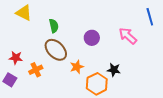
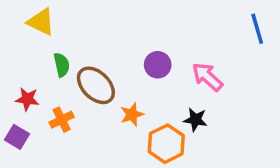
green semicircle: (54, 26) -> (62, 65), moved
pink arrow: (128, 36) -> (207, 77), moved

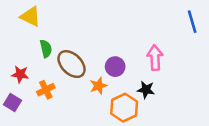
purple circle: (158, 65) -> (115, 67), moved
pink arrow: (207, 77) -> (155, 58), turned 45

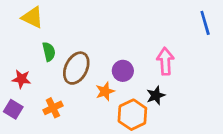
brown ellipse: (72, 64) -> (76, 68), turned 72
orange cross: (46, 90) -> (53, 108), moved
black star: (146, 90) -> (156, 95), turned -30

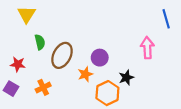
yellow triangle: (32, 17) -> (27, 14), turned 36
pink arrow: (165, 61) -> (147, 48), moved

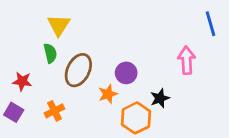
yellow triangle: (27, 14) -> (59, 25), moved

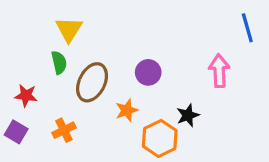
purple circle: (126, 73) -> (148, 72), moved

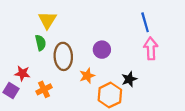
blue line: (247, 28) -> (145, 22), moved
brown ellipse: (92, 82) -> (63, 56), turned -30
red star: (26, 96) -> (22, 73), moved

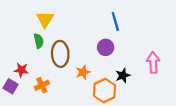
blue line: (145, 22) -> (115, 21), moved
pink arrow: (151, 48) -> (153, 62), moved
purple circle: (102, 50) -> (106, 47), moved

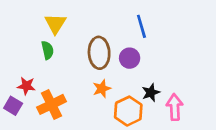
brown ellipse: (60, 54) -> (99, 53), moved
pink arrow: (153, 62) -> (175, 107), moved
orange cross: (42, 85) -> (51, 104), size x1.5

